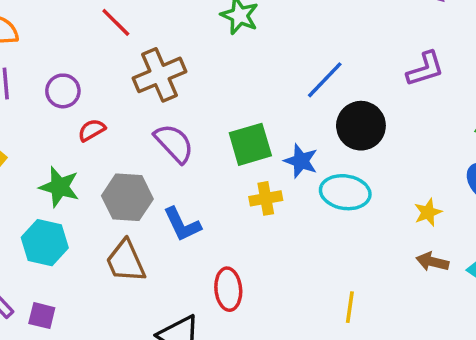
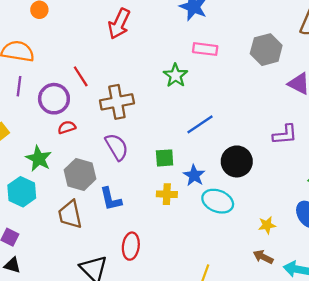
red line: (116, 22) -> (81, 76), moved
blue line: (325, 80) -> (200, 124), moved
purple circle: (63, 91) -> (54, 99), size x1.4
green square: (250, 144) -> (165, 158), size x0.7

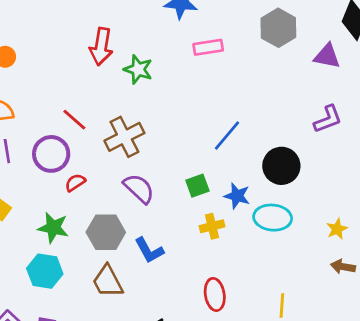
green star: (175, 75) -> (138, 69), moved
red ellipse: (131, 246) -> (215, 294), moved

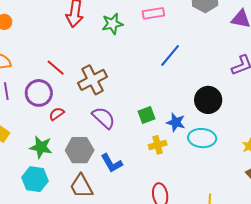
green star: (138, 69) -> (112, 24), moved, turned -30
blue line: (227, 135) -> (170, 56), moved

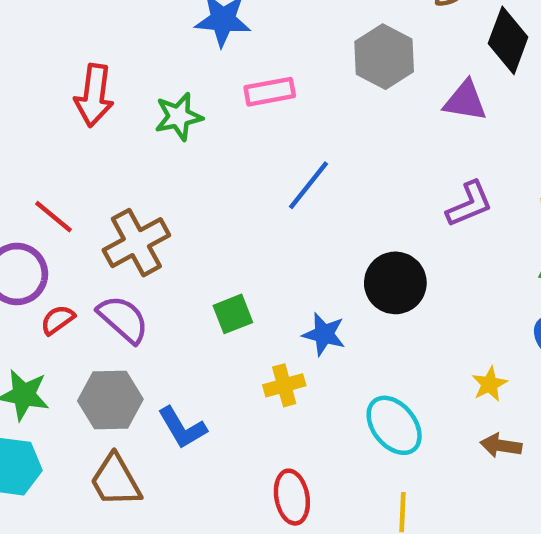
green square: (147, 115) -> (233, 314), moved
purple semicircle: (104, 118) -> (123, 319), moved
cyan ellipse: (202, 138) -> (394, 425), moved, turned 48

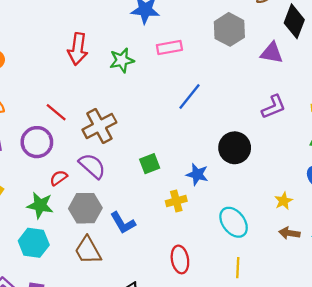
red semicircle: (58, 320) -> (59, 178), moved

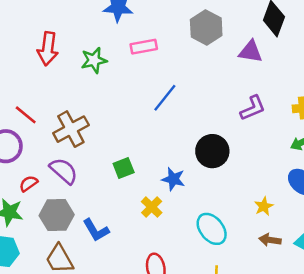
yellow cross: (176, 201) -> (152, 207), turned -30

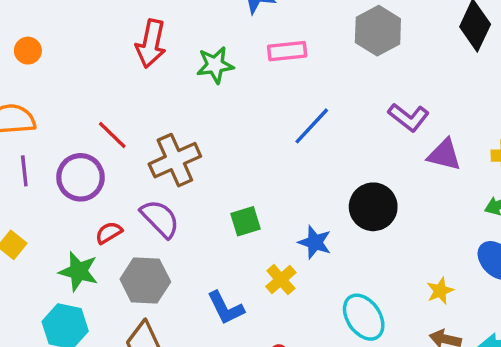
purple triangle: (250, 52) -> (444, 155), moved
purple L-shape: (253, 108) -> (409, 117), moved, turned 56
blue L-shape: (96, 230) -> (226, 308), moved

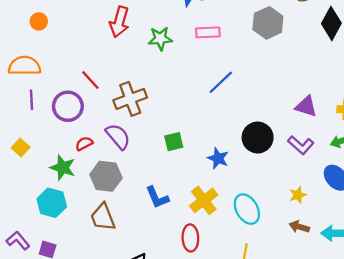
purple L-shape: (409, 117) -> (301, 145), moved
yellow cross: (281, 280) -> (204, 200), moved, size x1.4

